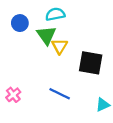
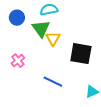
pink cross: (13, 95) -> (18, 61), moved

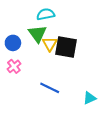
blue circle: (17, 18) -> (13, 43), moved
black square: (81, 54) -> (66, 47), moved

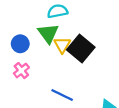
black square: (66, 47) -> (81, 48), turned 30

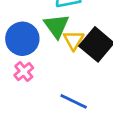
blue circle: (20, 44) -> (22, 39), size x1.5

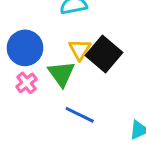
green triangle: (57, 26) -> (61, 74), moved

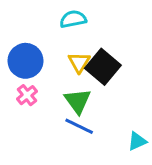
green triangle: (61, 74) -> (78, 101), moved

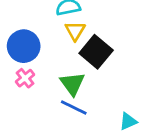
yellow triangle: (79, 62) -> (75, 31), moved

